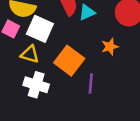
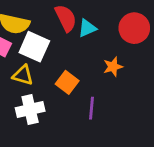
orange square: (69, 61) -> (67, 82), size x0.7
white cross: (36, 85) -> (30, 109), turned -30

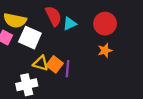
orange star: (113, 67) -> (105, 50), moved
yellow triangle: (23, 75) -> (41, 63), moved
purple line: (91, 108) -> (67, 69), moved

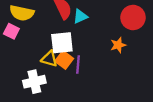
red circle: (105, 24) -> (133, 18), moved
white square: (30, 38) -> (62, 43), moved, turned -30

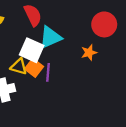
cyan triangle: (80, 16) -> (50, 37), moved, size x1.5
white square: (62, 43) -> (32, 50), turned 30

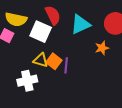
cyan triangle: (50, 37) -> (80, 24), moved
white square: (32, 50) -> (41, 32), moved

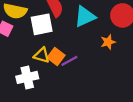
white square: (41, 32) -> (42, 24), turned -35
purple line: (66, 65) -> (69, 61), turned 56

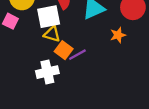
yellow triangle: (42, 55) -> (52, 34), moved
white cross: (27, 77) -> (47, 72), moved

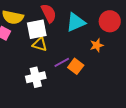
orange square: (64, 50) -> (76, 66), moved

